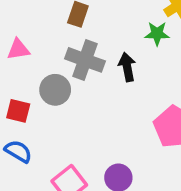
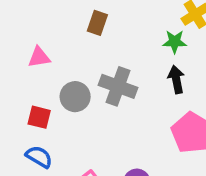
gray cross: (85, 60) -> (118, 86), moved
black arrow: (127, 67) -> (176, 79), moved

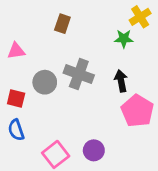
black arrow: (176, 79) -> (121, 81), moved
blue semicircle: (39, 157) -> (16, 130), turned -140

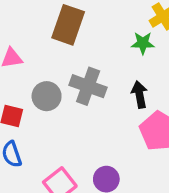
brown rectangle: (62, 24) -> (68, 25), size x1.6

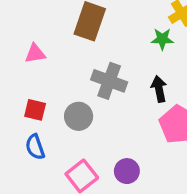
gray circle: (47, 96) -> (79, 116), moved

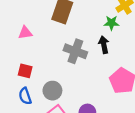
black arrow: (159, 89) -> (104, 45), moved
gray circle: (79, 116) -> (52, 91), moved

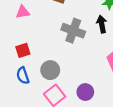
red square: (25, 71) -> (23, 50), turned -32

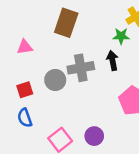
gray cross: (73, 31) -> (81, 68), turned -30
gray circle: (50, 70) -> (55, 80), moved

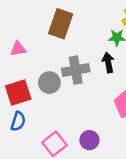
red square: (25, 90) -> (18, 93), size x1.5
blue semicircle: (25, 118) -> (18, 121), turned -144

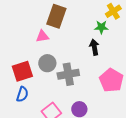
pink triangle: (18, 49) -> (42, 36), moved
gray cross: (76, 70) -> (68, 74), moved

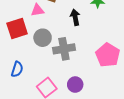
black arrow: (94, 47) -> (75, 17), moved
red square: (22, 71) -> (17, 29), moved

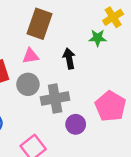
pink triangle: (37, 10) -> (31, 56), moved
purple circle: (75, 85) -> (76, 124), moved

